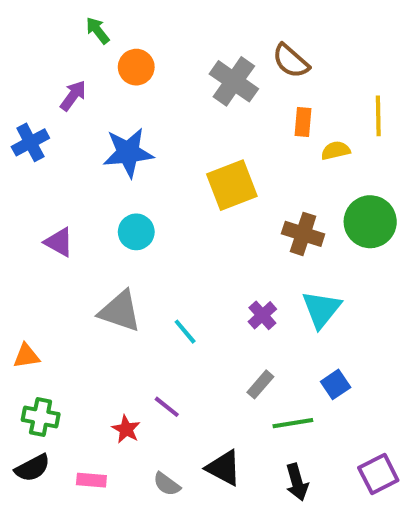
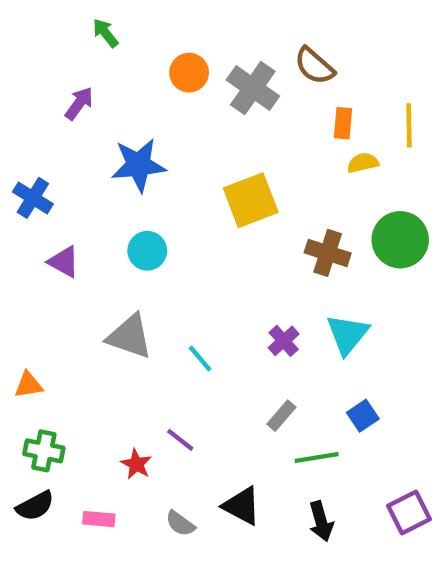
orange circle: (136, 67) -> (189, 73), moved
orange rectangle: (303, 122) -> (343, 123), moved
blue cross: (30, 142) -> (33, 198), moved, turned -30

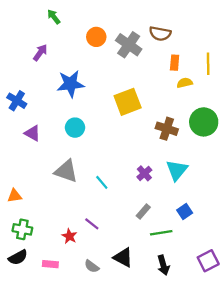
brown semicircle: (314, 66) -> (160, 34), turned -30

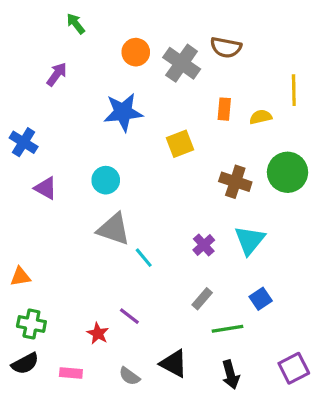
orange rectangle: (175, 63) -> (224, 109), moved
blue star: (71, 84) -> (123, 112), moved
yellow square: (128, 102) -> (180, 144), size x0.7
gray triangle: (66, 171) -> (114, 229), moved

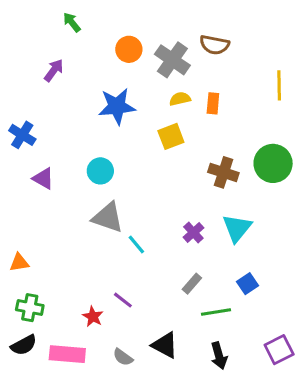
yellow semicircle: (261, 117) -> (180, 99), moved
pink rectangle: (71, 373) -> (67, 354), size x1.6

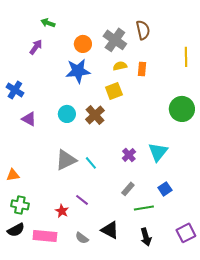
green arrow: (72, 22) -> (48, 23), moved, turned -32
brown semicircle: (214, 45) -> (143, 30), turned -114
orange circle: (129, 49) -> (83, 44), moved
brown cross: (223, 172) -> (95, 115), moved, turned 30
gray triangle: (108, 217) -> (66, 160), moved, turned -45

